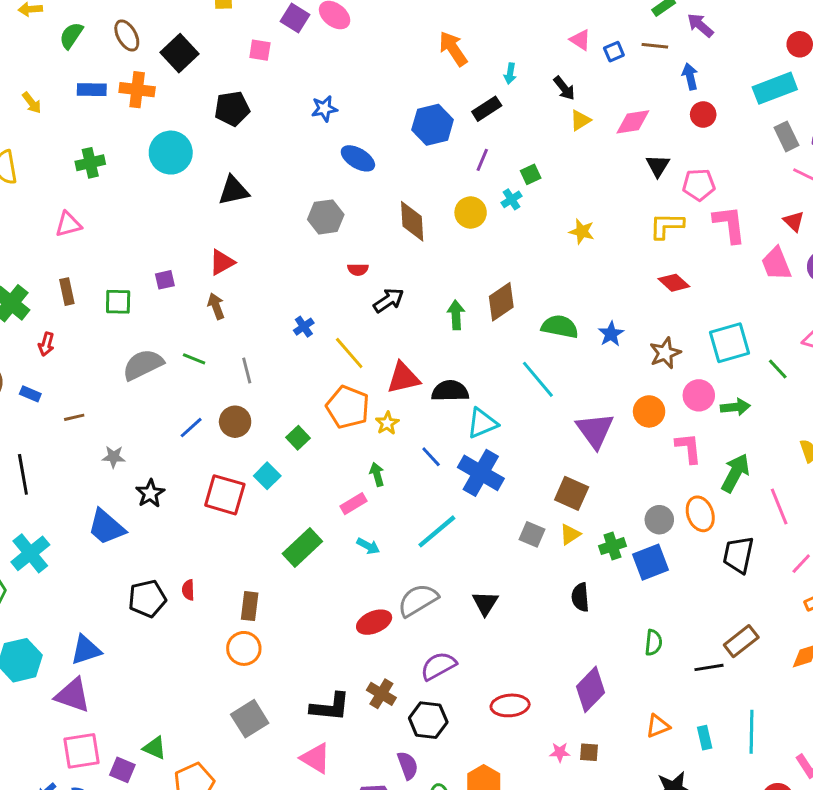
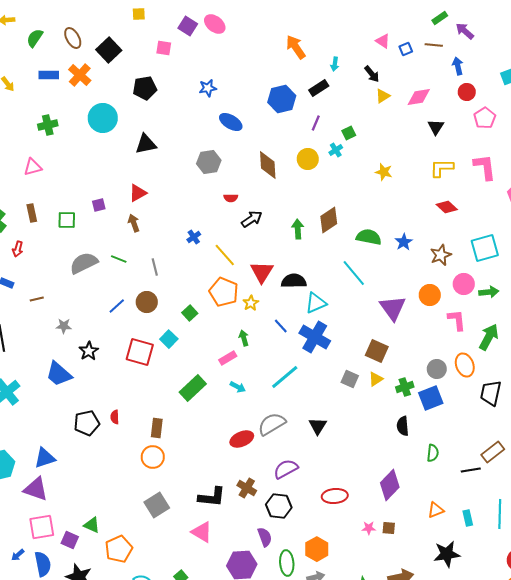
orange cross: (137, 90) -> (80, 75), turned 35
pink pentagon: (699, 185) -> (485, 118), moved, turned -30
red triangle: (403, 378) -> (262, 272), turned -45
black semicircle: (580, 597) -> (403, 426), moved

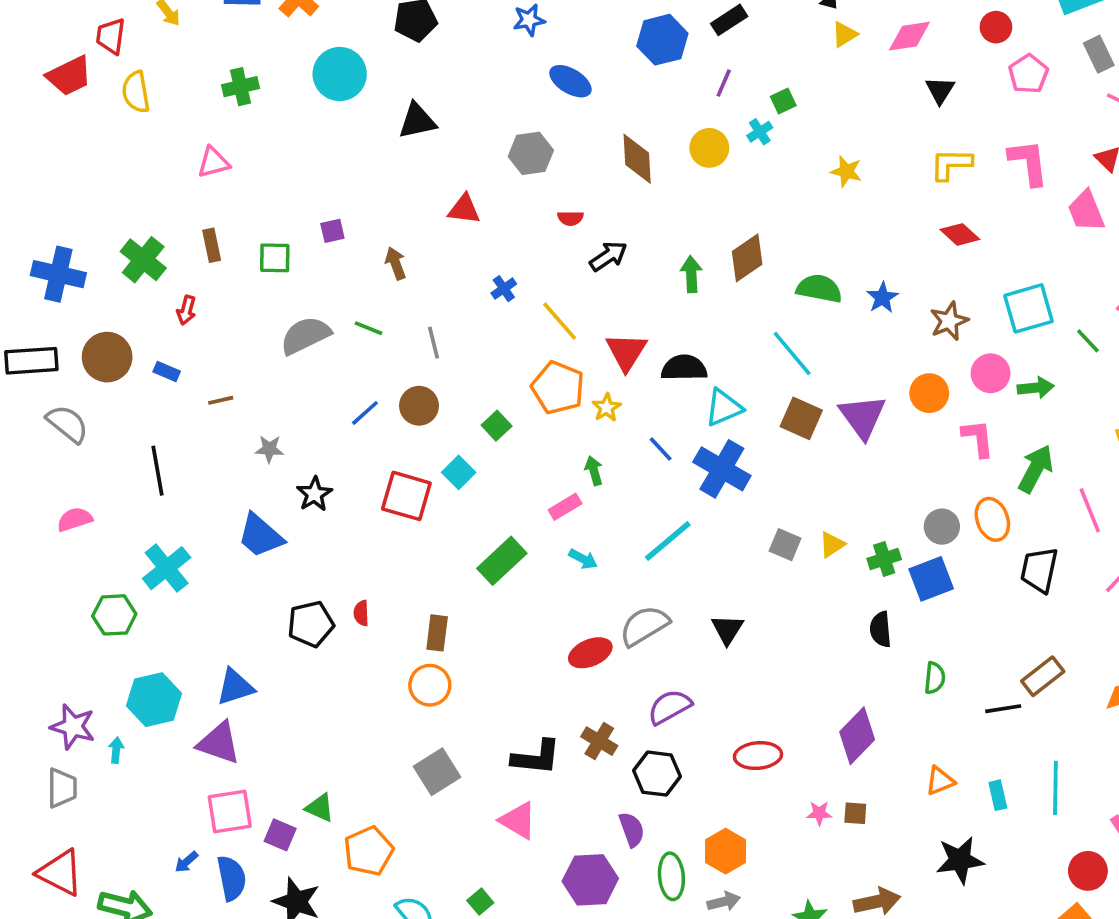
red triangle: (138, 193) -> (464, 209), moved, turned 36
brown square: (377, 351) -> (801, 418), moved

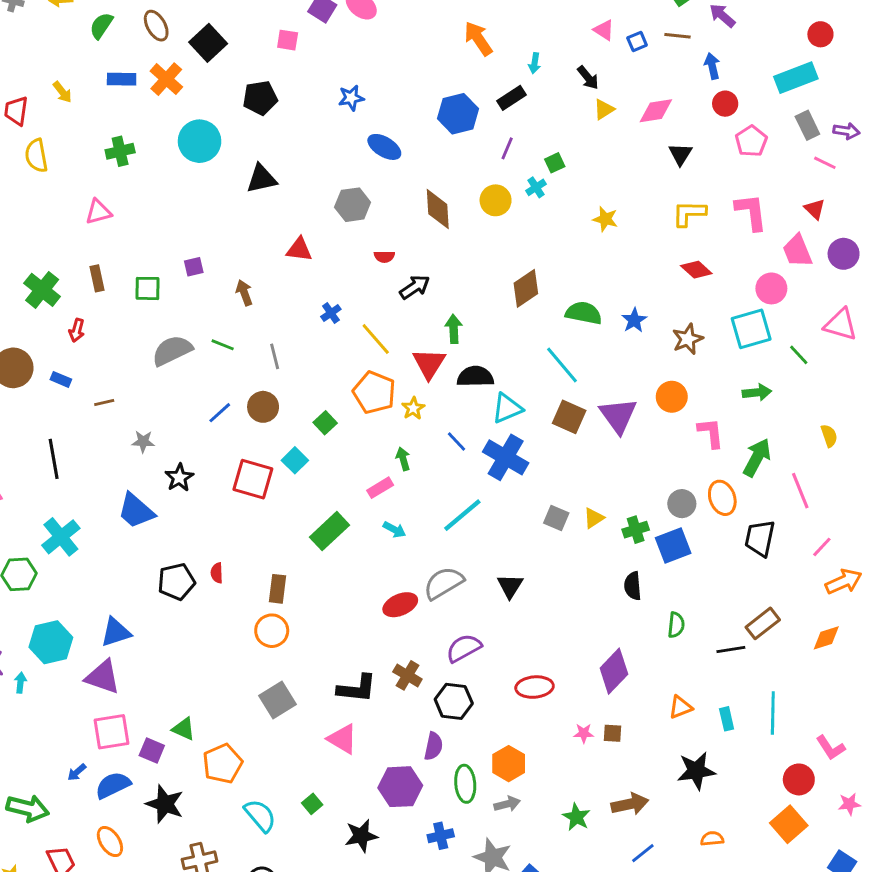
green arrow: (691, 274) -> (454, 329), moved
pink circle: (991, 373) -> (771, 288), moved
purple semicircle: (632, 829) -> (433, 746), turned 32
blue semicircle: (231, 878) -> (113, 785), turned -105

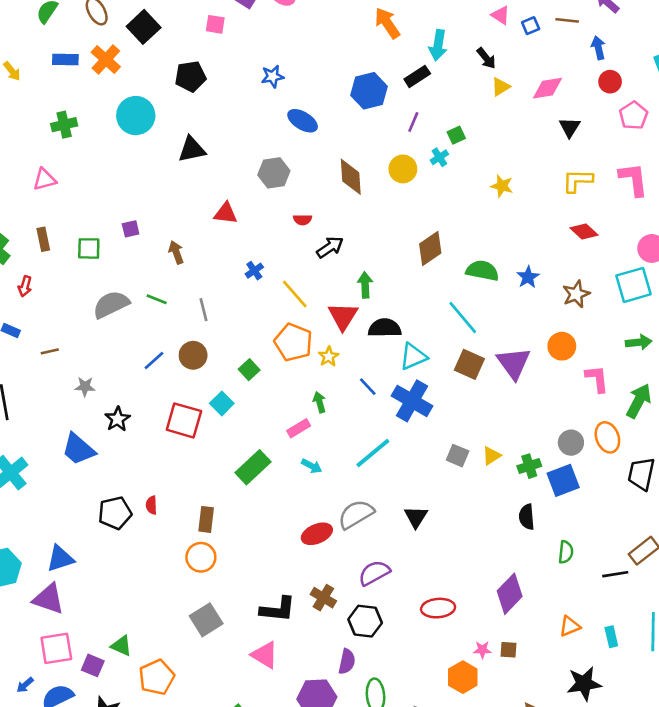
cyan arrow: (535, 63) -> (438, 45), size x1.6
orange hexagon: (509, 764) -> (463, 677), moved

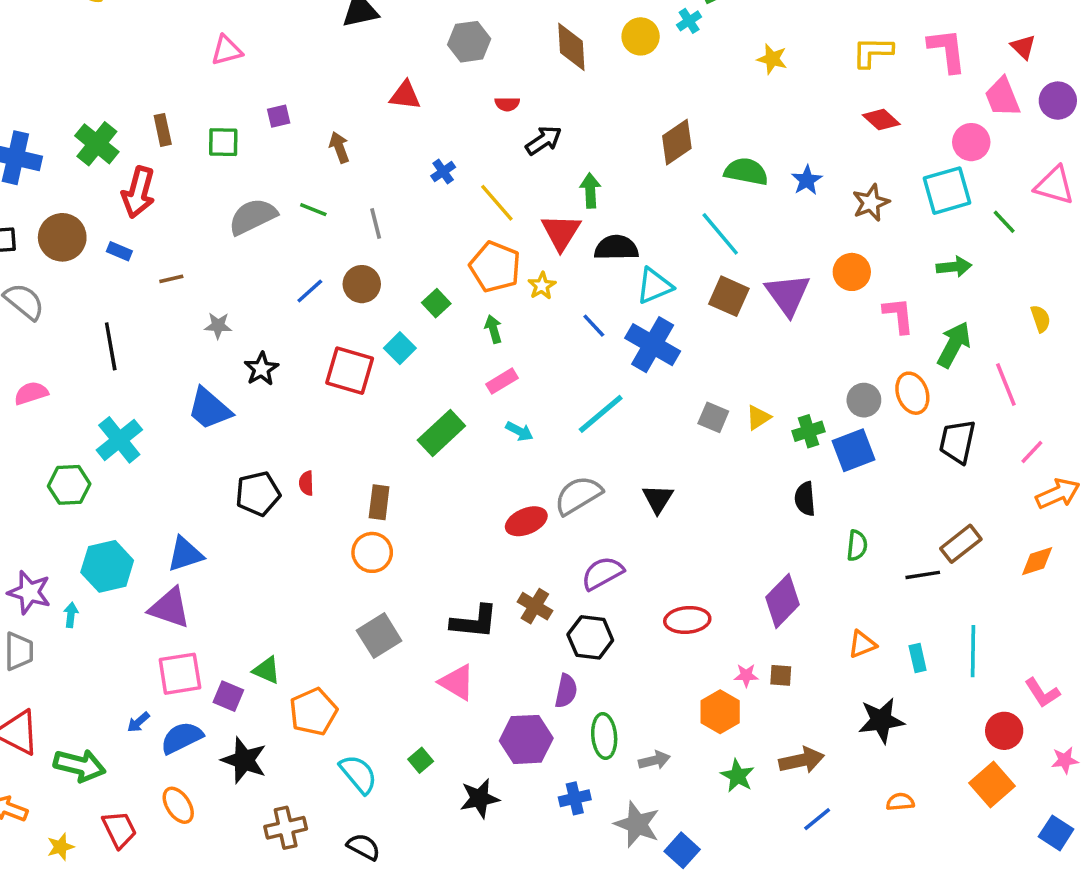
pink triangle: (45, 179) -> (227, 50), moved
red arrow: (25, 286) -> (138, 192), size x1.8
green arrow: (319, 402) -> (493, 329), moved

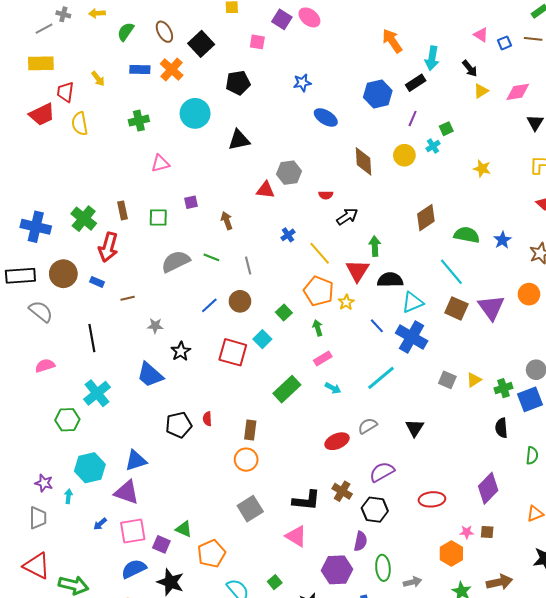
gray hexagon: (469, 42) -> (289, 173), moved
gray semicircle: (578, 495) -> (368, 426), size x0.7
purple star: (29, 592) -> (44, 483), size x0.7
blue arrow: (138, 722) -> (100, 524), moved

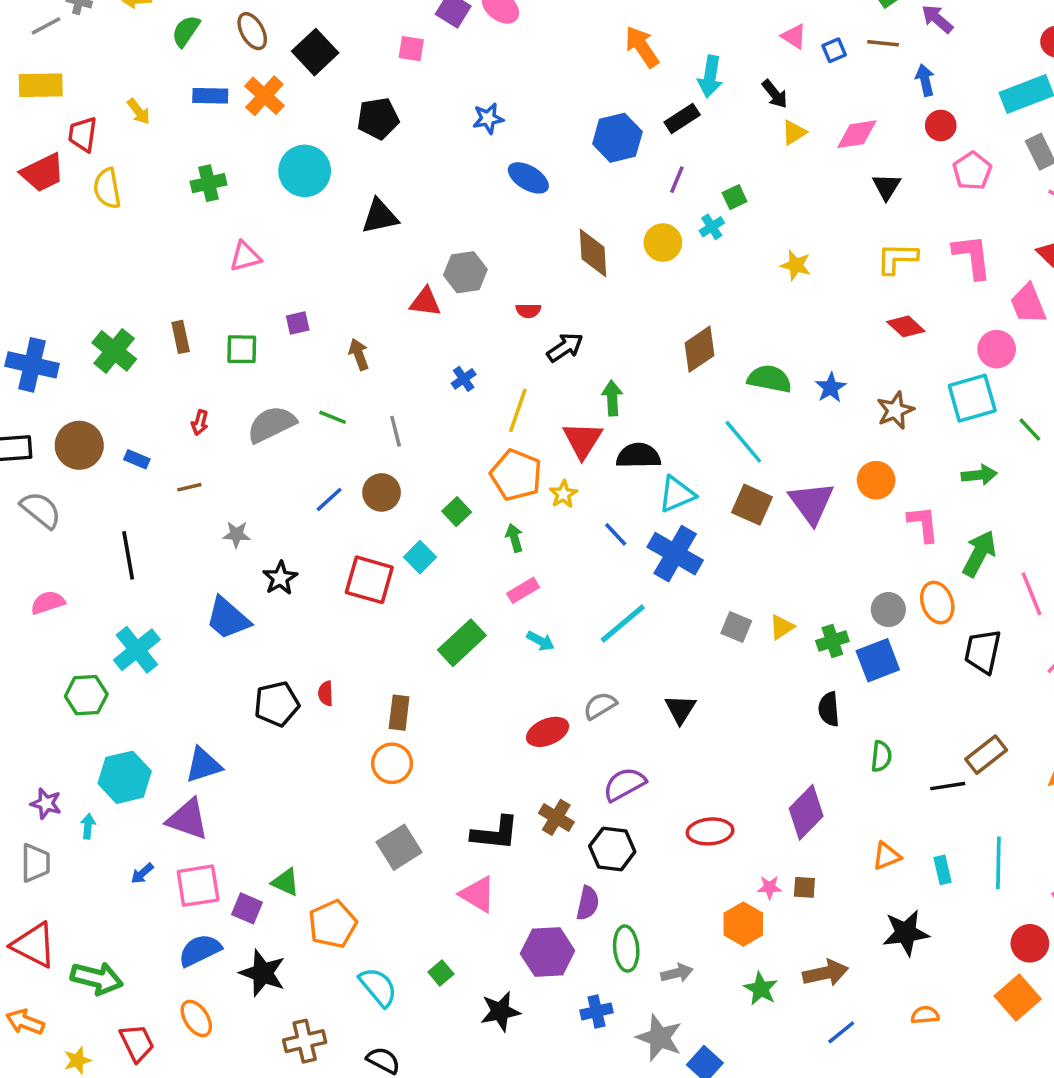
red arrow: (108, 247) -> (200, 423), moved, size x0.5
yellow line: (320, 253) -> (518, 410), turned 60

